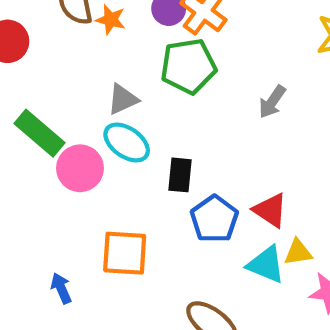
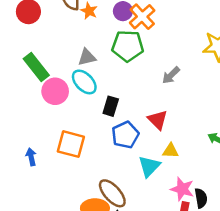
red triangle: (270, 210) -> (158, 120), moved
yellow triangle: (298, 252) -> (171, 151), moved
cyan triangle: (266, 264) -> (149, 166), turned 40

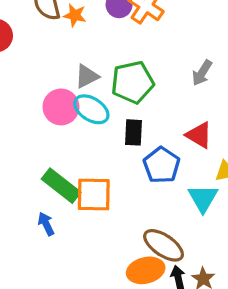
green pentagon: (128, 46) -> (133, 82), moved
green rectangle: (36, 67) -> (61, 186), moved
pink circle: (55, 91) -> (61, 107), moved

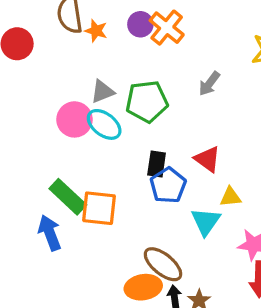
gray arrow: (202, 73) -> (209, 84), moved
black rectangle: (134, 132) -> (157, 164), moved
blue arrow: (46, 224) -> (50, 233), size x1.5

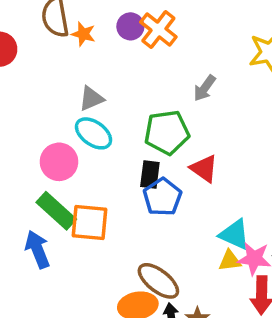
green pentagon: (147, 102) -> (167, 132), moved
pink circle: (74, 119) -> (59, 162), moved
yellow triangle: (230, 197) -> (230, 261), moved
cyan triangle: (206, 222) -> (235, 234), moved, turned -40

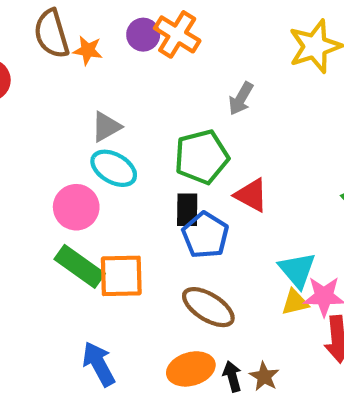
cyan triangle: (235, 234) -> (297, 270), turned 32
blue arrow: (38, 249) -> (99, 364), moved
brown ellipse: (158, 281) -> (208, 307), moved

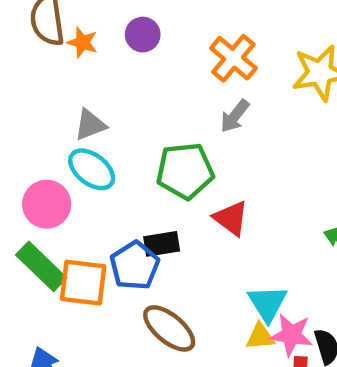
orange cross: (177, 34) -> (233, 58), moved
black rectangle: (187, 210) -> (162, 244), moved, turned 72
blue pentagon: (205, 235) -> (135, 266), moved

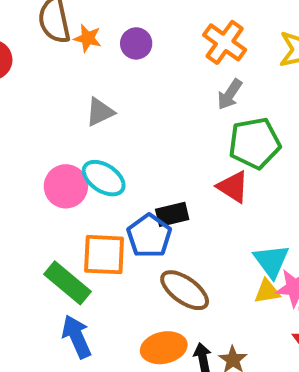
purple circle: (143, 35) -> (136, 43), moved
cyan ellipse: (92, 169) -> (104, 178), moved
green pentagon: (185, 171) -> (255, 143), moved
green rectangle: (41, 266) -> (67, 283), moved

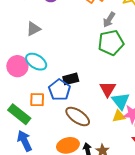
gray arrow: (230, 94) -> (109, 20), moved
red triangle: (233, 187) -> (108, 89), moved, turned 30
orange square: (104, 255) -> (37, 100), size x0.7

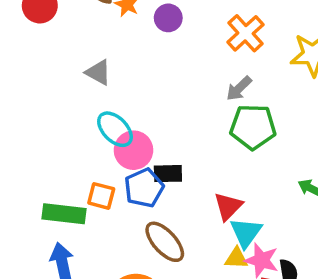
gray arrow: (109, 20) -> (239, 88), moved
gray triangle: (34, 29) -> (98, 72), moved, turned 42
pink circle: (17, 66) -> (134, 150), moved
green rectangle: (19, 114) -> (64, 214), turned -45

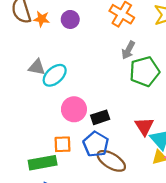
cyan ellipse: (115, 129) -> (55, 75), moved, turned -70
blue pentagon: (144, 188) -> (96, 144), moved

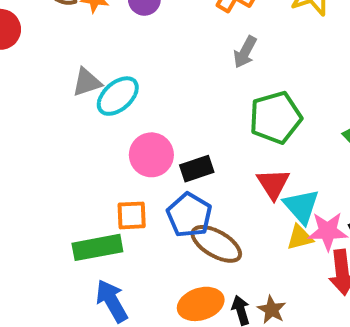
gray triangle: (37, 67) -> (87, 82), turned -30
green pentagon: (145, 72) -> (276, 118), moved

